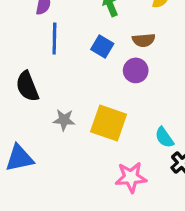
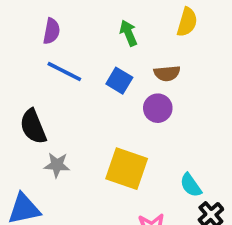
blue line: (54, 39) -> (64, 71), turned -64
gray star: (64, 120) -> (57, 165), moved

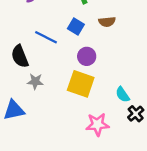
blue line: (64, 71) -> (46, 37), moved
purple circle: (158, 108) -> (87, 56), moved

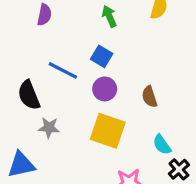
brown semicircle: (107, 22) -> (150, 97), moved, turned 77
purple circle: (87, 56) -> (105, 89), moved

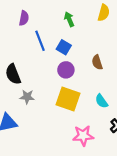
blue line: (63, 70) -> (40, 41), moved, turned 42
brown semicircle: (150, 97) -> (97, 62), moved
cyan semicircle: (162, 145) -> (101, 101), moved

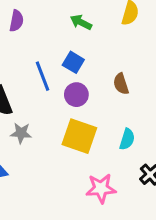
green arrow: (69, 19) -> (81, 22), turned -40
blue line: (40, 41) -> (43, 76), moved
cyan semicircle: (101, 101) -> (127, 139), turned -128

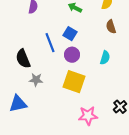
brown semicircle: (121, 84) -> (111, 27), moved
cyan semicircle: (127, 139) -> (105, 58), moved

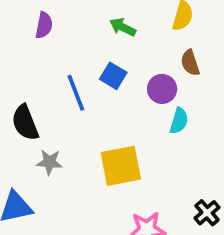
purple circle: (72, 55) -> (162, 89), moved
yellow square: (74, 82) -> (121, 166), turned -30

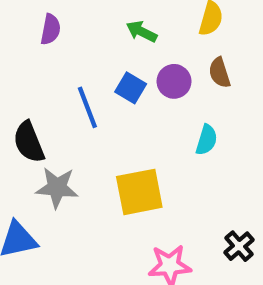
purple circle: (162, 89) -> (174, 81), moved
gray star: (50, 162) -> (57, 188), size x1.4

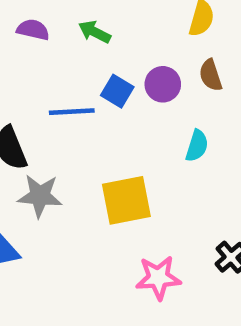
purple semicircle: (50, 29) -> (33, 30), turned -88
green arrow: (142, 32) -> (95, 32), moved
blue line: (87, 107) -> (72, 112), turned -72

